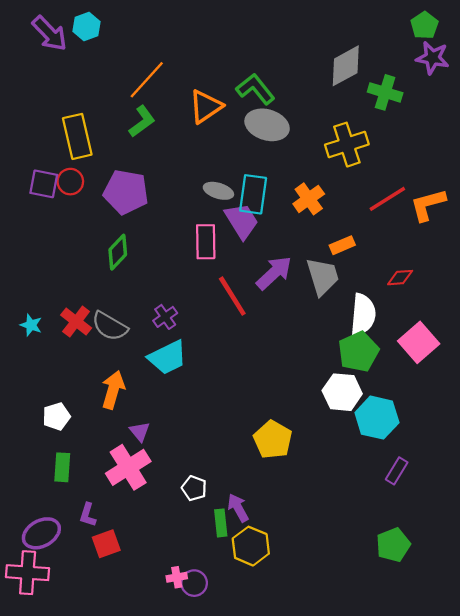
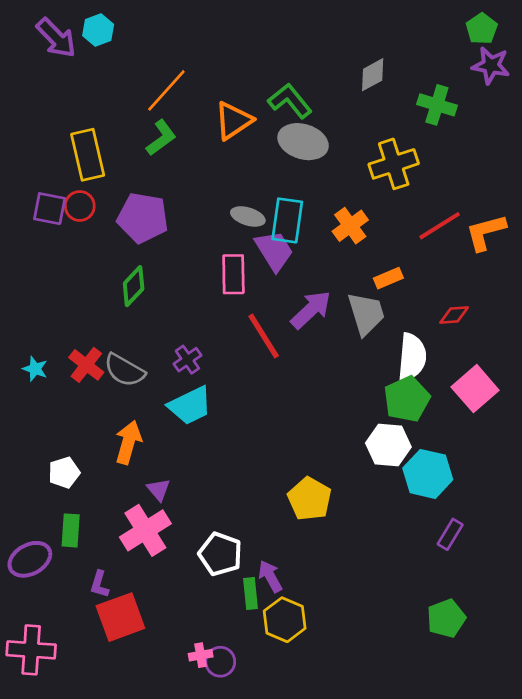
gray diamond: (346, 66) -> (373, 75), moved, size x0.7
white pentagon: (194, 488) -> (220, 554), size x1.5
purple ellipse: (41, 533) -> (30, 559), moved
red square: (106, 544) -> (120, 617), size x1.5

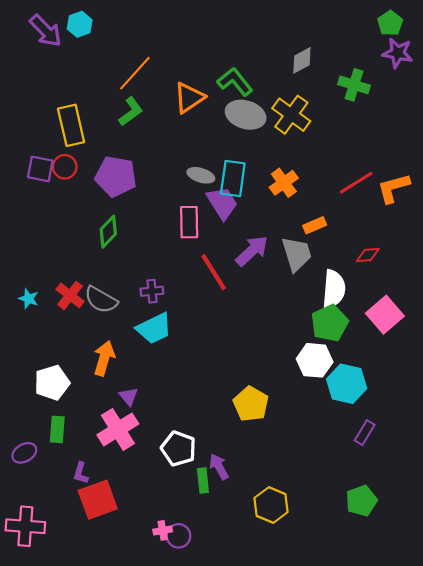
yellow cross: (394, 164) -> (291, 115), moved, turned -36
purple cross: (187, 360) -> (152, 291), turned 30
white pentagon: (64, 473) -> (52, 383), size x1.4
purple ellipse: (30, 559) -> (24, 453), size x0.7
yellow hexagon: (285, 620) -> (271, 505), moved

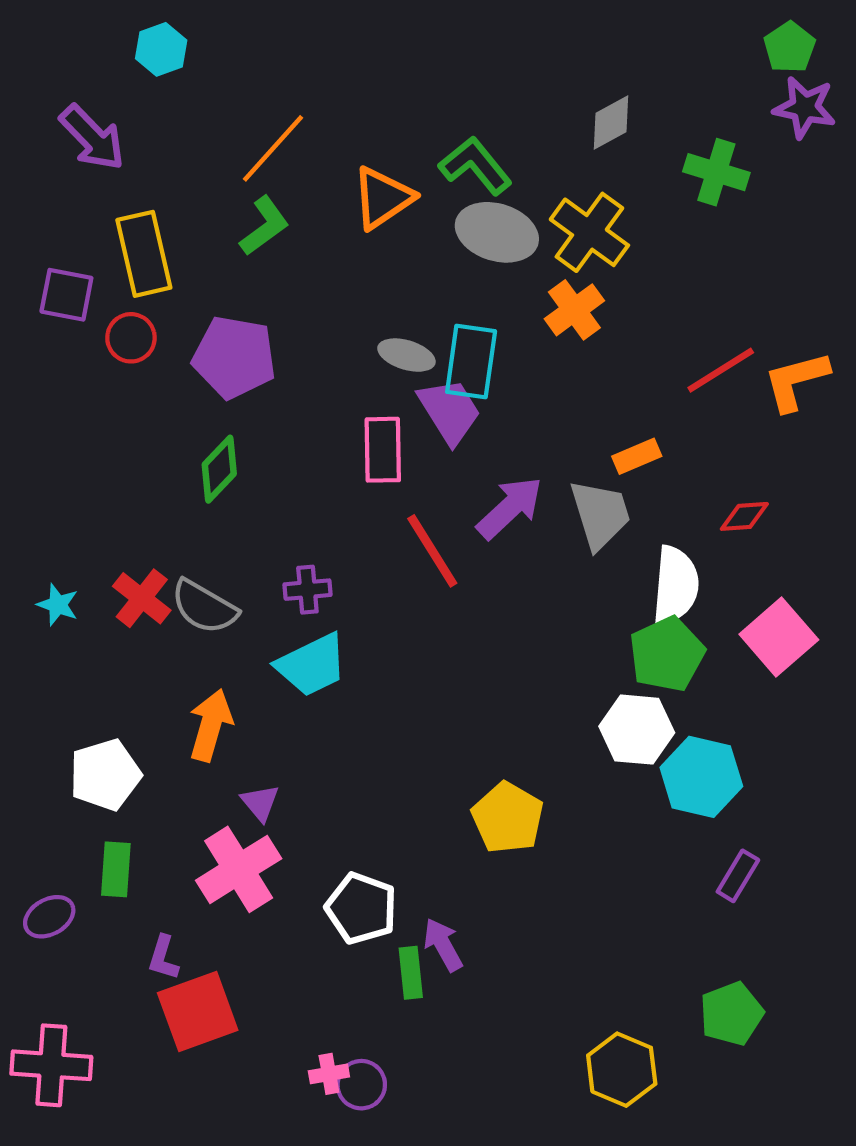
purple arrow: (46, 31) -> (92, 138), moved
purple square: (40, 169) -> (66, 295), moved
orange cross: (284, 183) -> (574, 310), moved
yellow hexagon: (271, 505) -> (622, 1070), moved

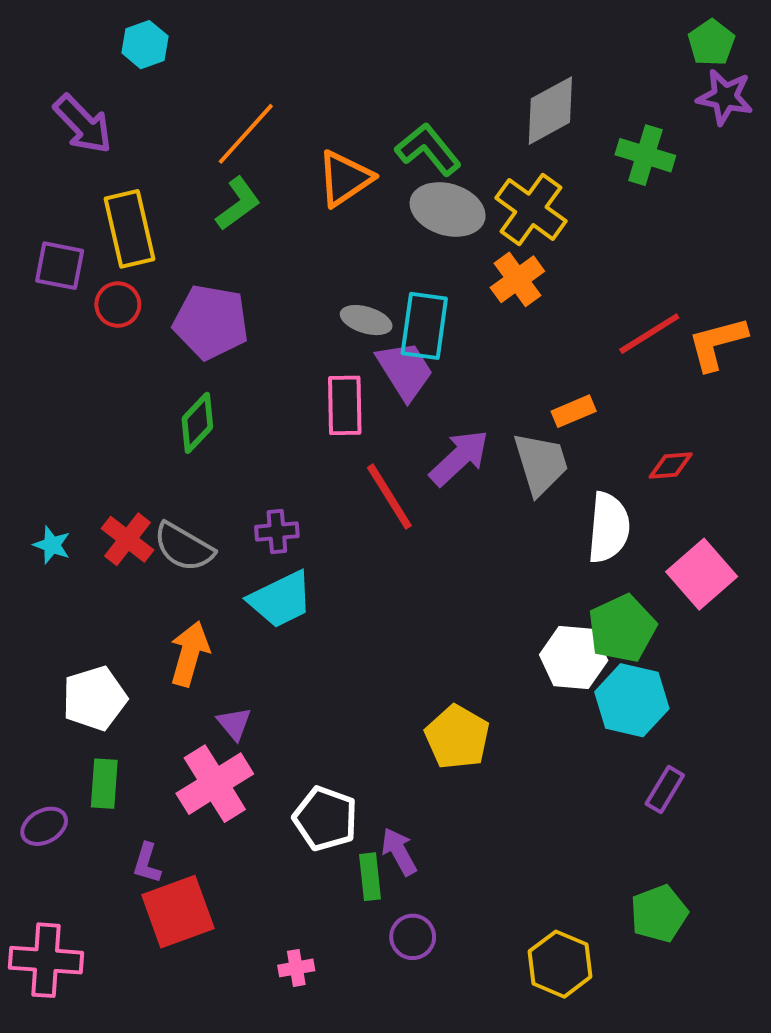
gray diamond: (611, 123) -> (550, 111), size x1.4
green pentagon: (667, 654) -> (622, 628), moved
purple circle: (361, 1085) -> (413, 937), moved

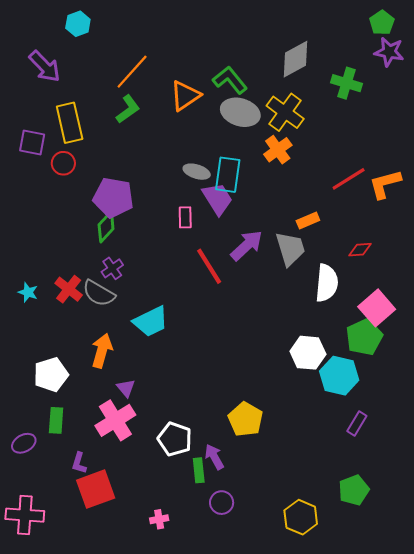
purple pentagon: (211, 322) -> (113, 198), moved
pink rectangle: (345, 405) -> (185, 217), size x0.7
purple cross: (277, 531) -> (112, 268), moved, turned -30
green pentagon: (622, 628) -> (364, 337), moved
yellow pentagon: (457, 737) -> (246, 419), moved

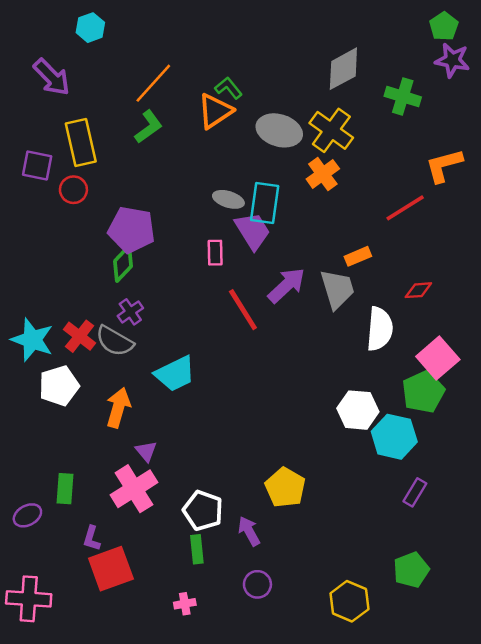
green L-shape: (230, 80) -> (228, 88), moved, size x0.7
orange L-shape: (385, 184) -> (444, 166), moved
cyan star: (28, 292) -> (32, 340), size x1.8
white pentagon: (51, 375) -> (59, 386), moved
green rectangle: (199, 470) -> (197, 549), moved

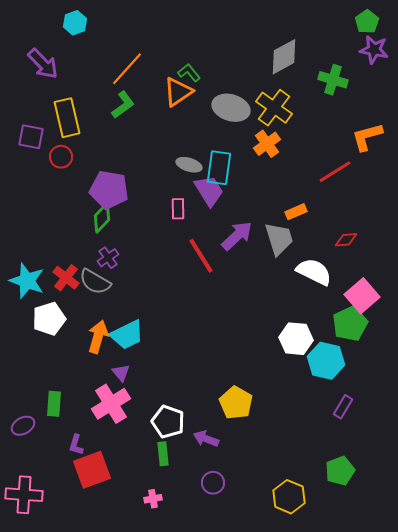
white semicircle: (380, 329) -> (314, 272), turned -69
cyan trapezoid: (175, 374) -> (127, 335), moved
purple arrow: (249, 531) -> (206, 439), turned -40

